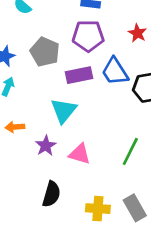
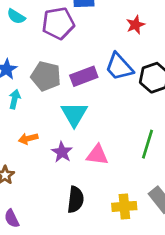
red star: (137, 33) -> (135, 25), turned 30
purple pentagon: (88, 36) -> (58, 23), moved
gray pentagon: (45, 52) -> (46, 76), moved

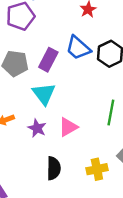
purple rectangle: (84, 76) -> (48, 60), turned -35
pink triangle: (97, 155) -> (68, 127), turned -30

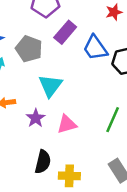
purple rectangle: (48, 60) -> (65, 32), moved
yellow cross: (97, 169) -> (69, 176), moved

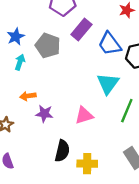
cyan triangle: (50, 86) -> (108, 84), moved
purple star: (36, 118) -> (44, 114), moved, turned -30

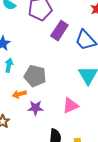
gray pentagon: (48, 46) -> (35, 76), moved

